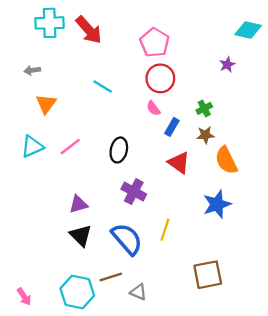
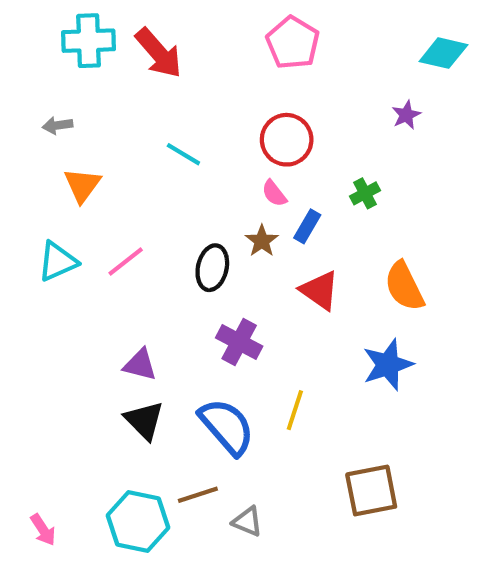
pink pentagon: (155, 43) -> (293, 43), moved
brown star: (205, 135) -> (262, 241), moved, turned -30
purple triangle: (78, 204) -> (140, 365), turned 30

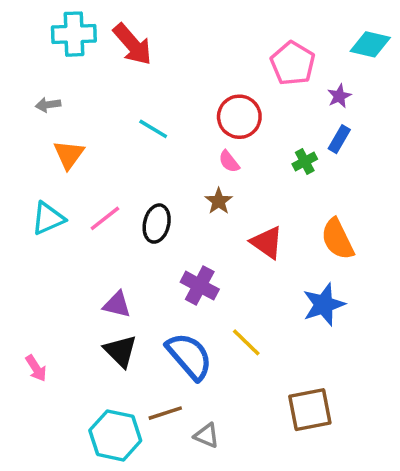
pink pentagon: (293, 43) -> (293, 63), moved
blue rectangle: (307, 226) -> (339, 139), moved
black ellipse: (212, 268) -> (157, 224), moved
yellow line: (295, 410) -> (246, 342), turned -64
pink arrow: (43, 530) -> (36, 368), moved

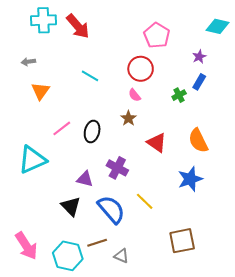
pink pentagon: (293, 63) -> (157, 35), moved
cyan triangle: (48, 218) -> (32, 160), moved, size x1.4
purple triangle: (117, 305) -> (85, 179), moved
pink arrow: (36, 368) -> (26, 246), moved, size x1.8

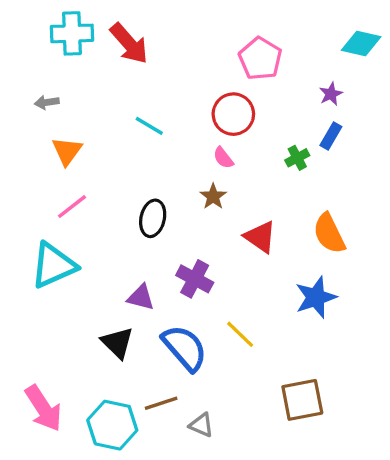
pink line: (62, 128) -> (72, 207), moved

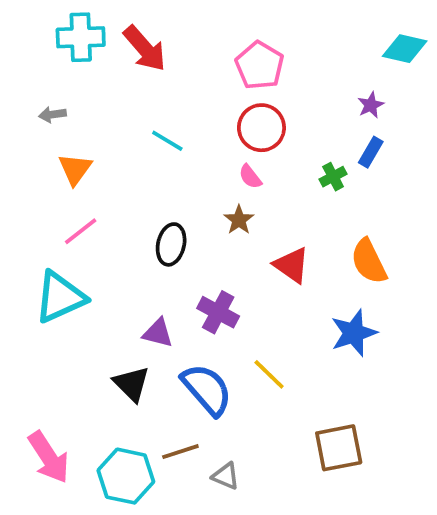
pink pentagon: (260, 59) -> (260, 66), moved

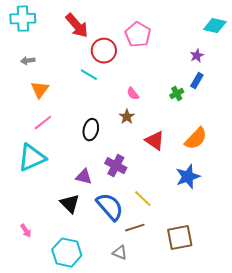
cyan cross: (81, 37) -> (23, 19), moved
red circle: (261, 128) -> (104, 51), moved
orange semicircle: (369, 261) -> (196, 139), turned -110
brown line: (180, 452) -> (135, 228), moved
pink arrow: (49, 457) -> (26, 231), moved, size x0.5

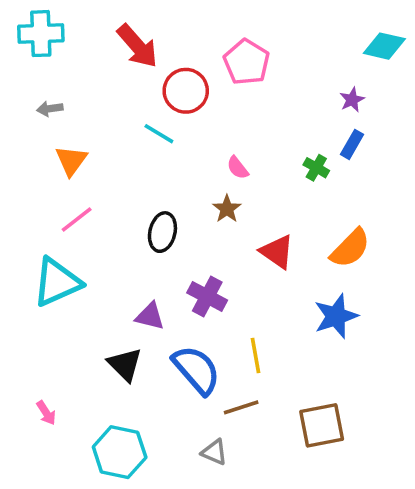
green cross: (177, 94) -> (316, 168), turned -32
yellow line: (143, 199) -> (255, 356), turned 36

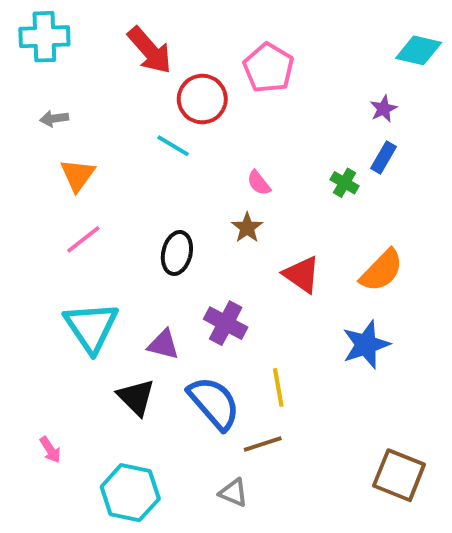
cyan triangle: (57, 282) -> (91, 327), moved, turned -40
brown square: (322, 425) -> (399, 475), moved, turned 33

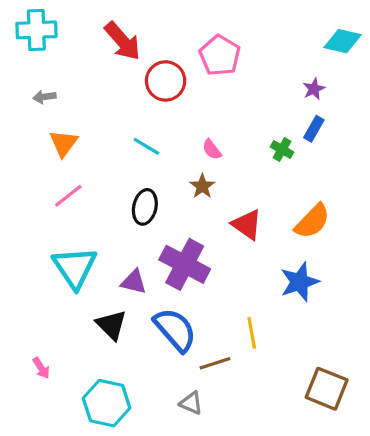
cyan line: (173, 146) -> (146, 146), moved
purple cross: (226, 323) -> (185, 264), size x1.4
yellow line: (278, 387) -> (252, 333), moved

